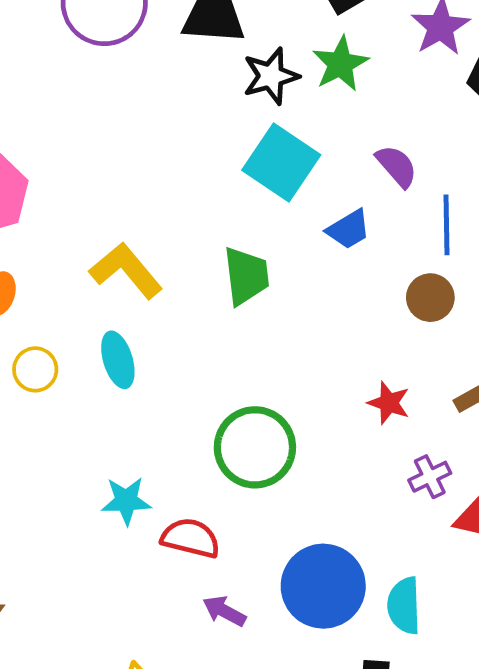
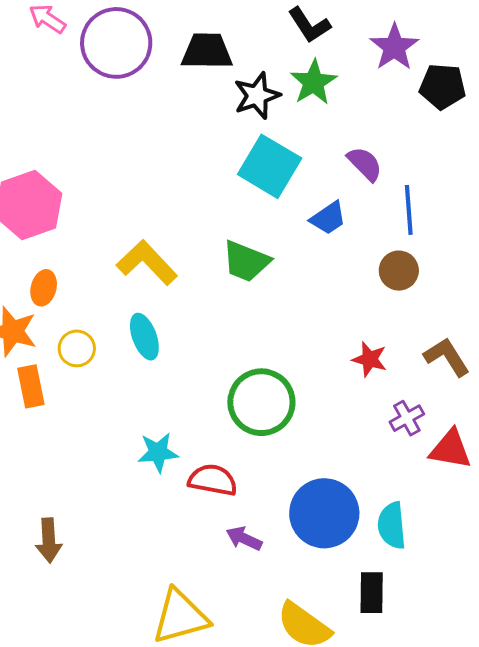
green trapezoid: (246, 276) -> (246, 261), turned 122

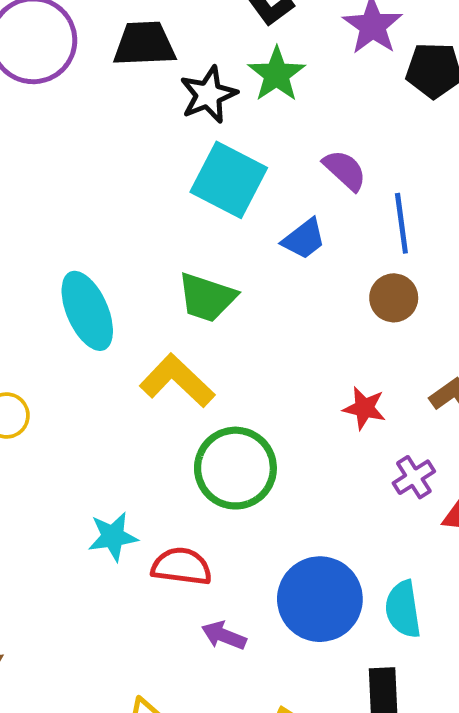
yellow L-shape: (147, 263) -> (177, 381), moved
cyan ellipse: (144, 337) -> (87, 311), moved, size x1.4

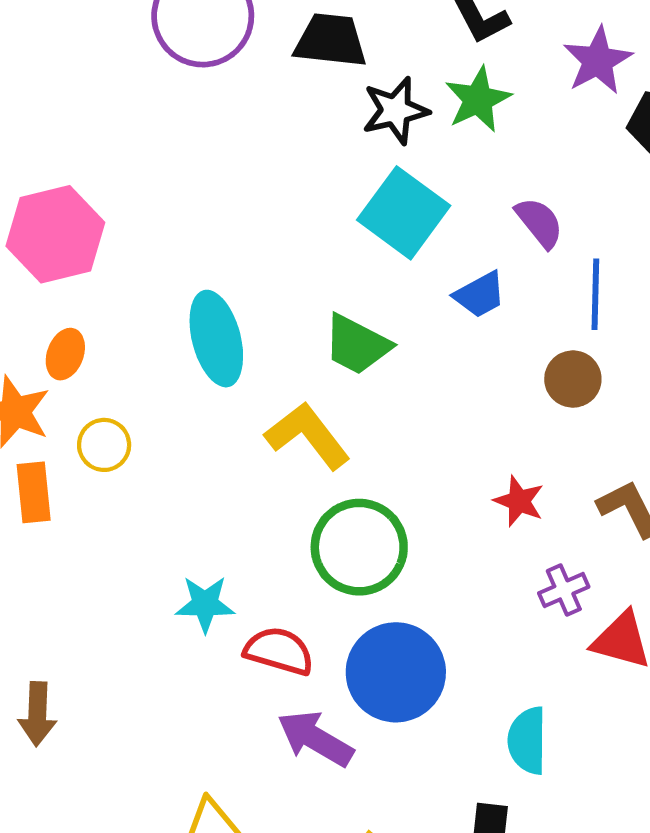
blue circle: (320, 599) -> (396, 672), moved
purple arrow: (224, 636) -> (315, 739), size x1.5

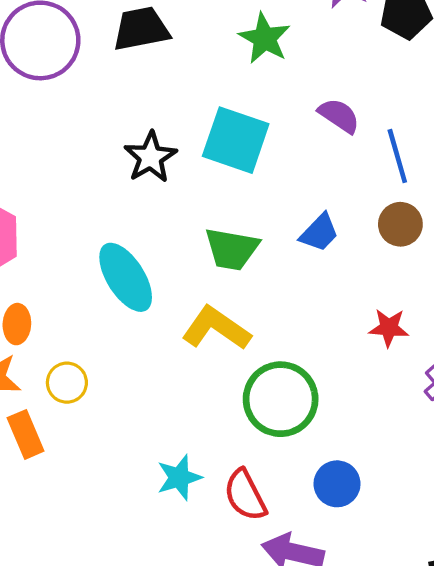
black star: (395, 111) -> (150, 157), moved
blue trapezoid: (480, 295) -> (319, 233), moved
red semicircle: (279, 651) -> (245, 495), turned -116
blue circle: (396, 672) -> (337, 484), size x0.6

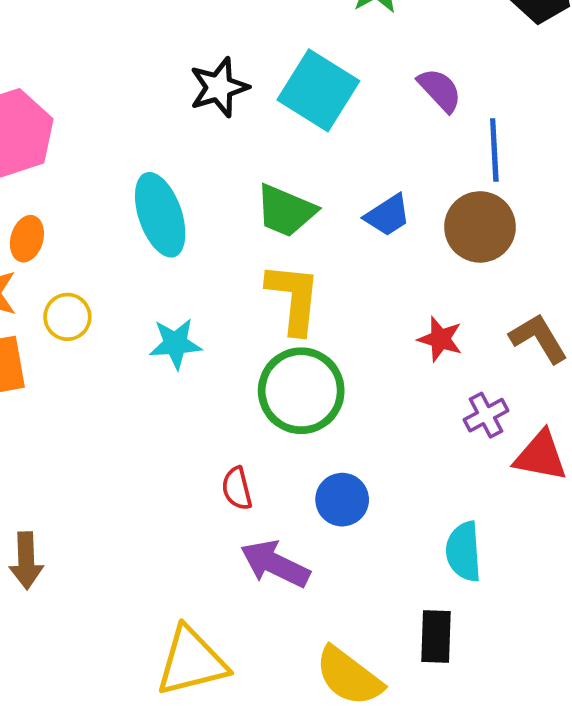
brown circle: (400, 224) -> (480, 227), size x1.4
yellow L-shape: (216, 328) -> (294, 298), moved, turned 48
cyan star: (179, 478) -> (175, 344), moved
red semicircle: (245, 495) -> (237, 488), size x0.7

